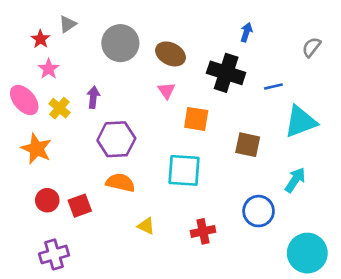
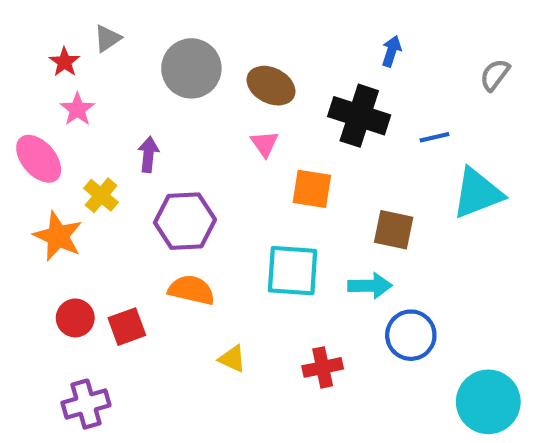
yellow cross: (59, 108) -> (101, 195), moved
cyan arrow: (295, 180) -> (370, 286), moved, turned 55

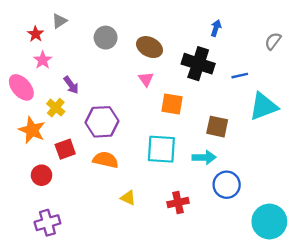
gray circle: (191, 68) -> (106, 38), size x0.7
purple arrow: (148, 154) -> (71, 85), moved, turned 138
red square: (127, 327) -> (65, 149), moved

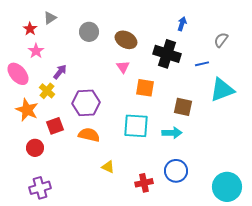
gray semicircle: (273, 41) -> (221, 40), moved
purple arrow: (71, 85) -> (60, 72), turned -105
blue circle: (227, 185) -> (176, 171), moved
red cross: (178, 203) -> (144, 183), moved

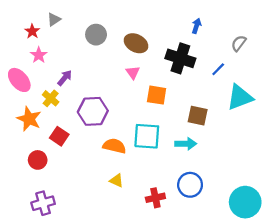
blue line: (202, 64) -> (218, 69), turned -32
red square: (55, 126) -> (59, 136), turned -36
orange semicircle: (89, 135) -> (114, 146), moved

